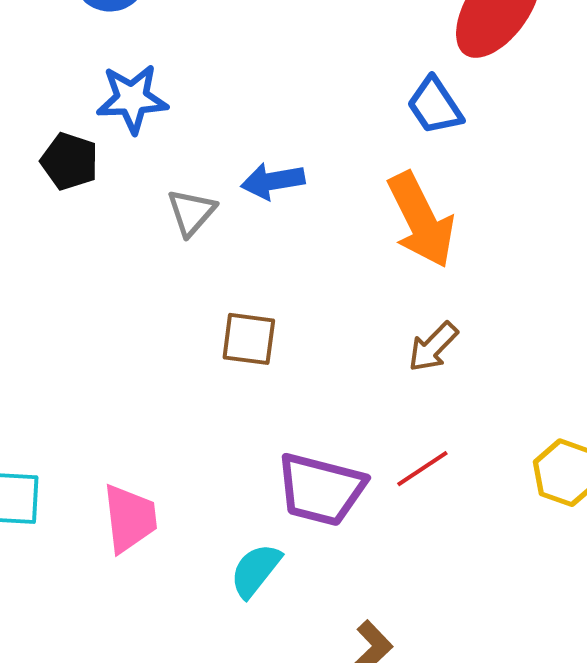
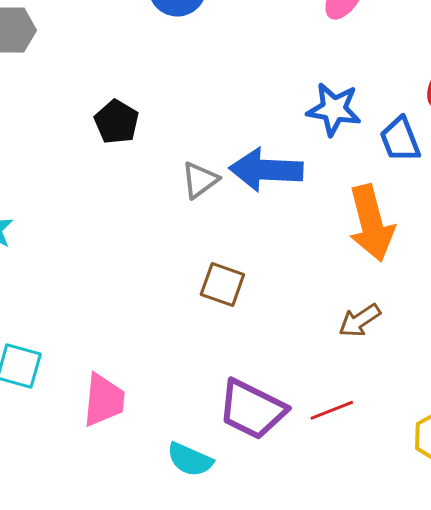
blue star: (132, 99) -> (334, 109), moved
blue arrow: (273, 181) -> (266, 170), size x1.5
cyan semicircle: (256, 570) -> (190, 460), turned -117

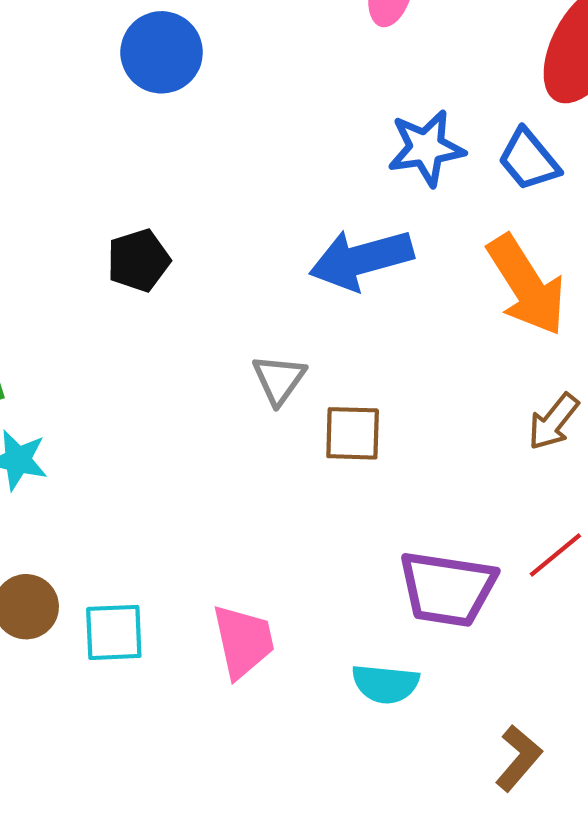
black pentagon: (117, 122) -> (138, 260), turned -30
gray triangle: (200, 180) -> (279, 379), moved

